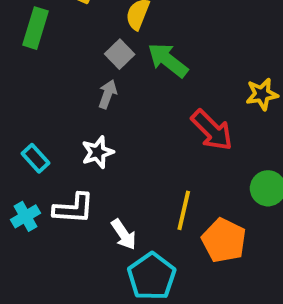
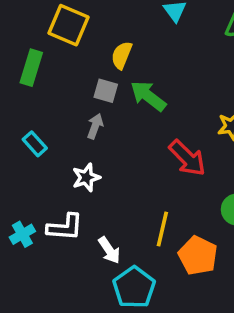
gray square: (120, 54) -> (106, 91), turned -30
cyan rectangle: (36, 158) -> (35, 144), moved

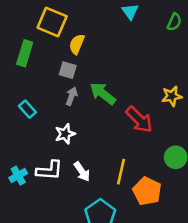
yellow semicircle: (122, 55) -> (77, 44), moved
gray square: (106, 91) -> (68, 70), moved
green arrow: (148, 96) -> (103, 94), moved
white arrow: (109, 250) -> (82, 172), moved

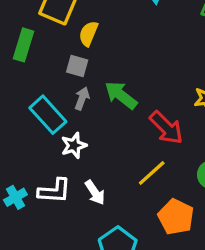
cyan rectangle: (27, 109) -> (48, 115), moved, size x1.6
yellow line: (121, 172) -> (152, 173), moved, turned 35

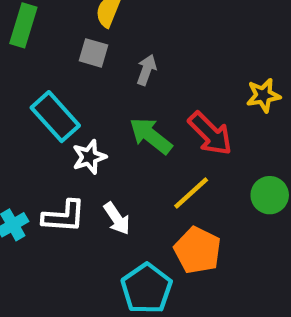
green arrow: (121, 95) -> (151, 136), moved
gray arrow: (82, 98) -> (147, 70), moved
orange pentagon: (176, 217) -> (198, 250), moved

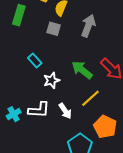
gray arrow: (147, 70) -> (88, 26), moved, size x1.5
cyan rectangle: (55, 117) -> (35, 60), size x0.6
yellow line: (191, 193) -> (90, 98), moved

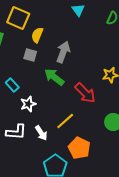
green arrow: (82, 70) -> (54, 77), moved

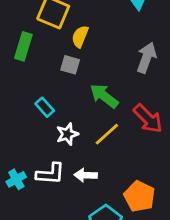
gray arrow: (63, 52) -> (147, 58), moved
yellow line: (65, 121) -> (107, 134), moved
white arrow: (41, 133) -> (86, 175), turned 126

